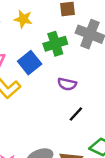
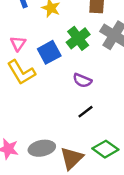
green cross: (55, 44) -> (78, 38), turned -30

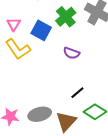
blue square: (49, 52) -> (41, 30), turned -30
black line: (85, 112) -> (77, 93), moved

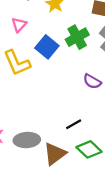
pink triangle: (14, 24) -> (19, 25), moved
purple semicircle: (71, 53) -> (92, 81), moved

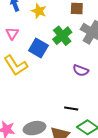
black line: (74, 124) -> (71, 109), turned 48

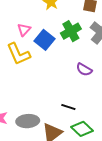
pink triangle: (12, 33) -> (24, 30), moved

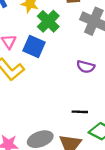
green cross: (71, 31) -> (48, 21), moved

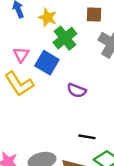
purple semicircle: (86, 67) -> (77, 91), moved

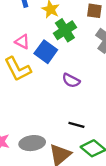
pink triangle: (21, 54) -> (22, 42), turned -42

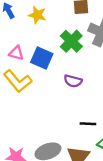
green cross: (65, 30) -> (71, 41), moved

